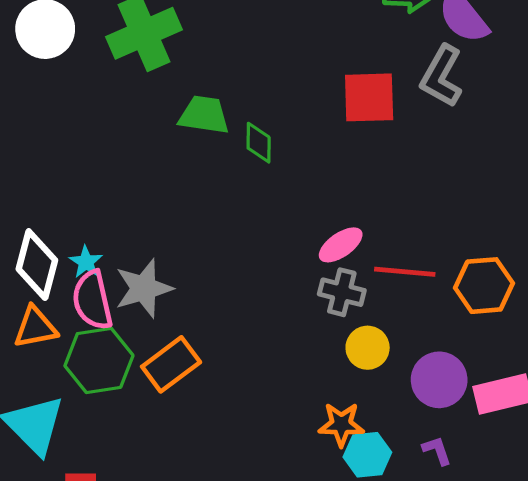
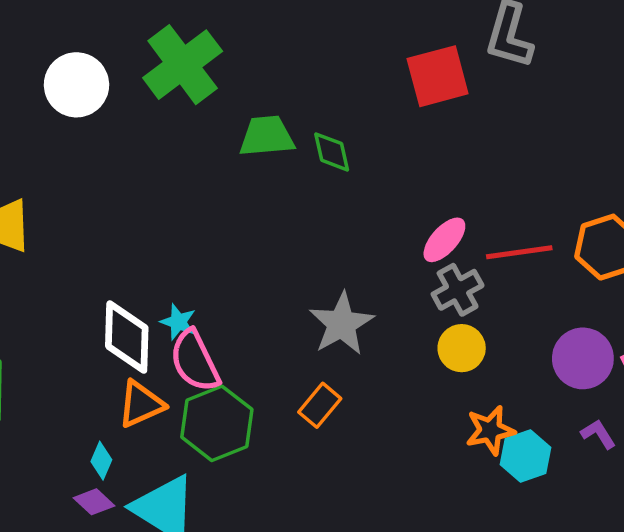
gray star: (144, 288) -> (342, 324), moved
gray cross: (342, 292) -> (458, 290), turned -30
yellow circle: (368, 348) -> (462, 348), moved
orange rectangle: (171, 364) -> (320, 405), moved, size x0.7

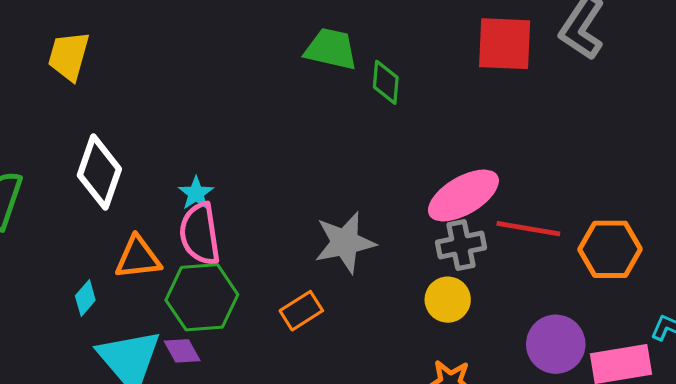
pink ellipse: (444, 240) -> (463, 196), size x1.5
white diamond: (127, 337) -> (99, 172), moved
purple diamond: (94, 502) -> (182, 351), moved

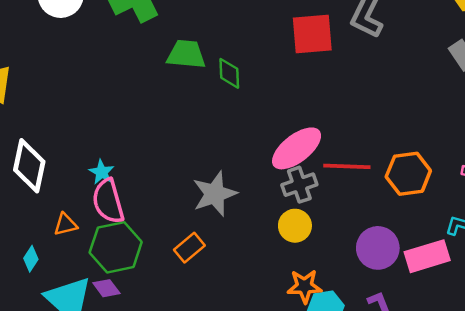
orange triangle: (138, 258) -> (65, 224), size x0.7

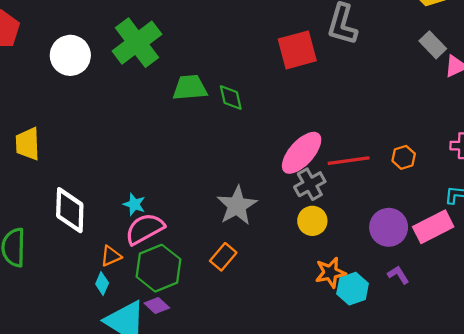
orange hexagon: (408, 174) -> (404, 157), size x0.6
pink semicircle: (108, 201) -> (145, 229), turned 87
cyan diamond: (31, 259) -> (102, 284), moved

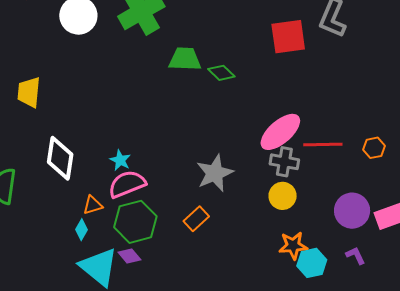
green diamond: (231, 98) -> (221, 73), turned -40
gray cross: (310, 184) -> (284, 162), turned 32

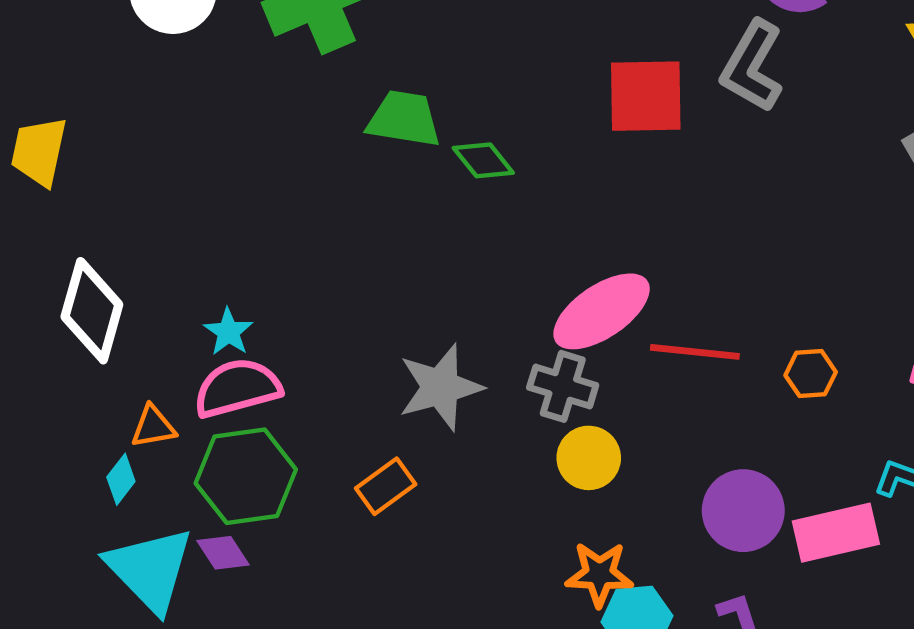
gray cross: (284, 162) -> (563, 386), moved

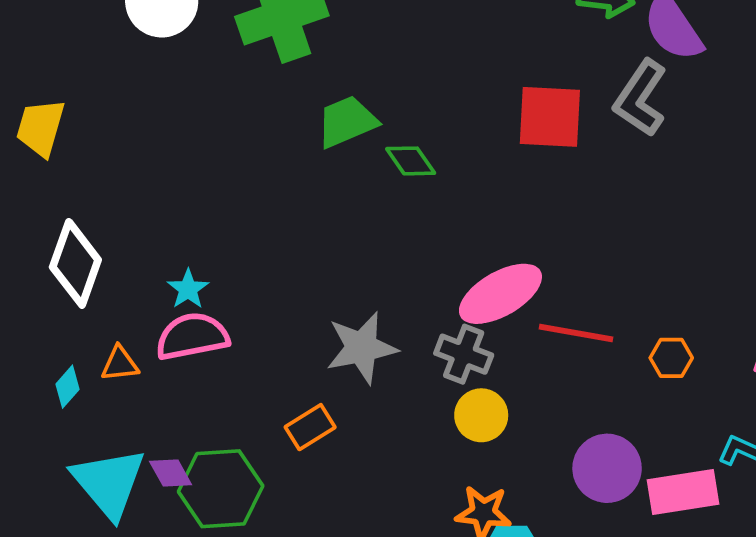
green trapezoid: (404, 119) -> (347, 122), turned -36
green hexagon: (246, 476) -> (221, 489), moved
cyan diamond: (121, 479) -> (68, 387), moved

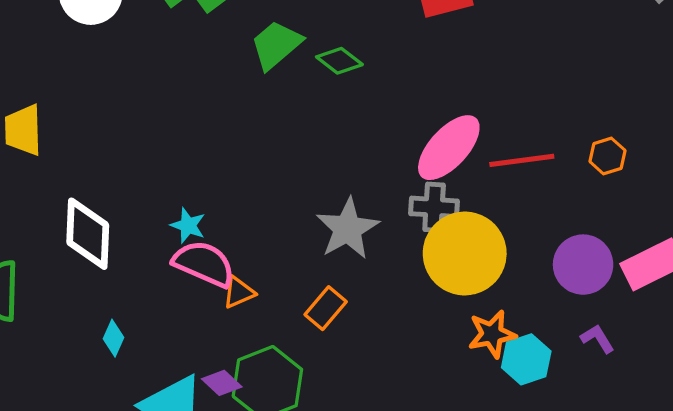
pink semicircle: (192, 336) -> (204, 264), turned 52
orange triangle: (120, 364) -> (239, 292), moved
yellow circle: (481, 415) -> (465, 254), size x1.8

